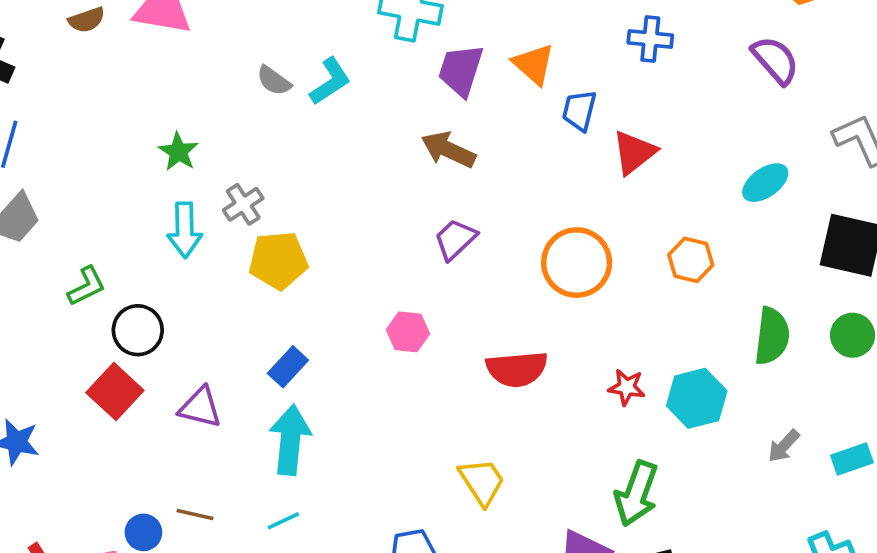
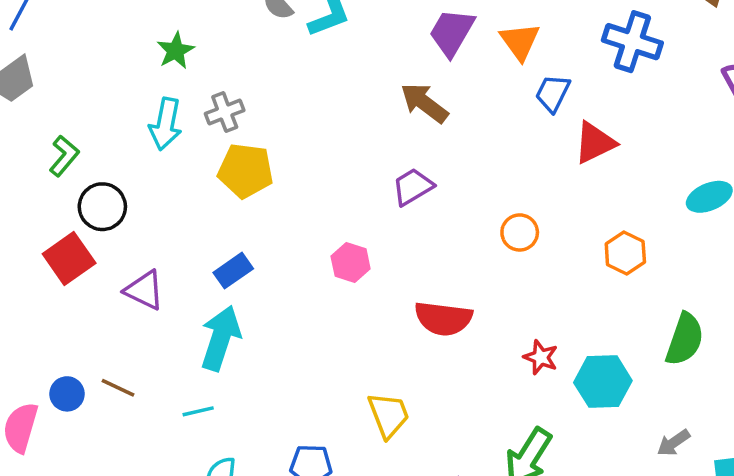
blue cross: (650, 39) -> (632, 42), size x1.4
orange circle: (577, 263) -> (520, 232), size x0.6
green L-shape: (87, 286) -> (64, 156), turned -36

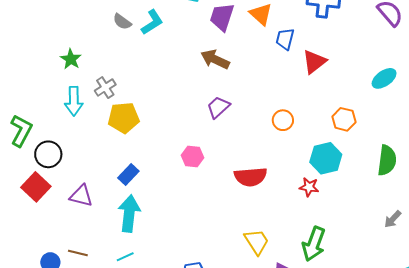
green L-shape: (64, 156) -> (21, 131), size x1.4
cyan hexagon: (603, 382) -> (326, 158), moved
yellow trapezoid: (389, 415) -> (257, 242), moved

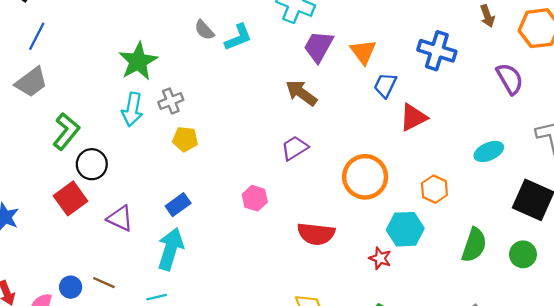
green star: (71, 59) -> (138, 61), size x1.6
yellow pentagon: (124, 118) -> (185, 139), size x0.7
orange circle: (283, 120) -> (365, 177), size x1.8

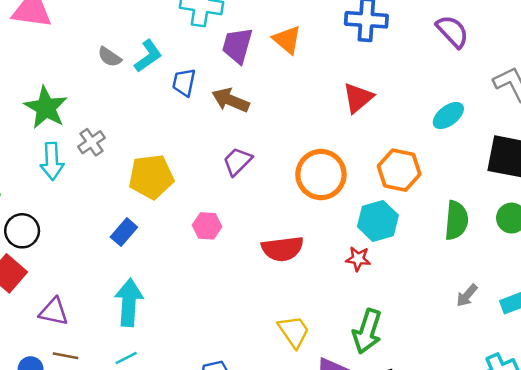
blue trapezoid: (385, 85) -> (184, 82), moved
yellow pentagon: (185, 139) -> (151, 177), moved, size x1.6
orange hexagon: (434, 189) -> (399, 170), size x1.4
blue rectangle: (178, 205) -> (124, 232), moved
purple triangle: (120, 218) -> (54, 312), moved

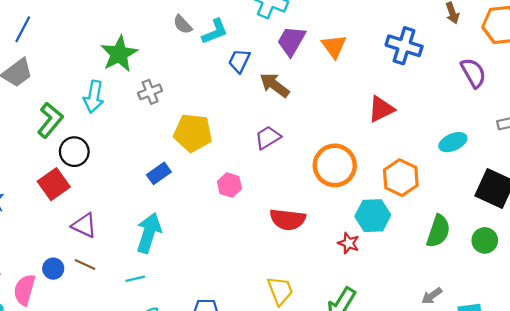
cyan arrow: (52, 161) -> (94, 97), moved

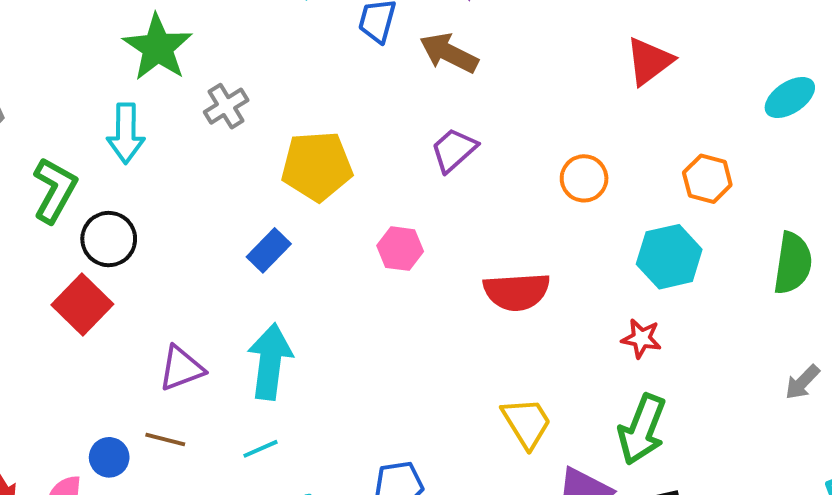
orange circle: (335, 165) -> (584, 178), size x0.6
orange hexagon: (401, 178) -> (707, 179), size x0.7
purple triangle: (84, 225) -> (181, 368), moved, turned -36
red star: (349, 243) -> (641, 338), moved

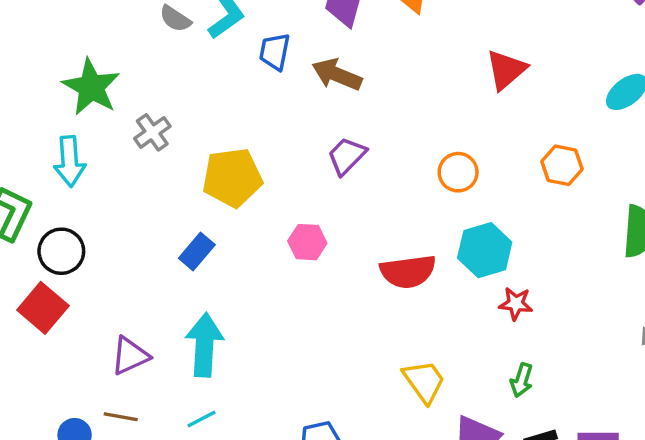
cyan hexagon: (669, 257) -> (485, 250), moved
green arrow: (642, 429) -> (522, 380), size x0.6

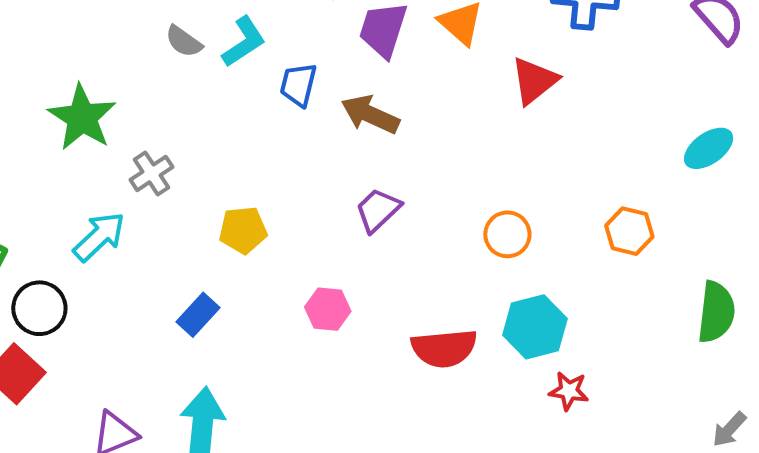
red triangle: (506, 70) -> (534, 81), moved
cyan arrow: (69, 161) -> (99, 237), moved, turned -132
yellow pentagon: (232, 178) -> (243, 230), size x0.7

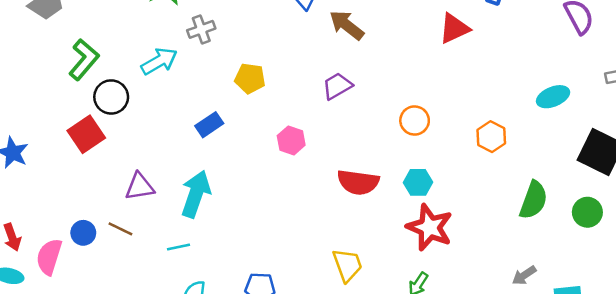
cyan hexagon: (535, 327) -> (418, 182), size x0.7
red star: (569, 391) -> (430, 227), size x1.8

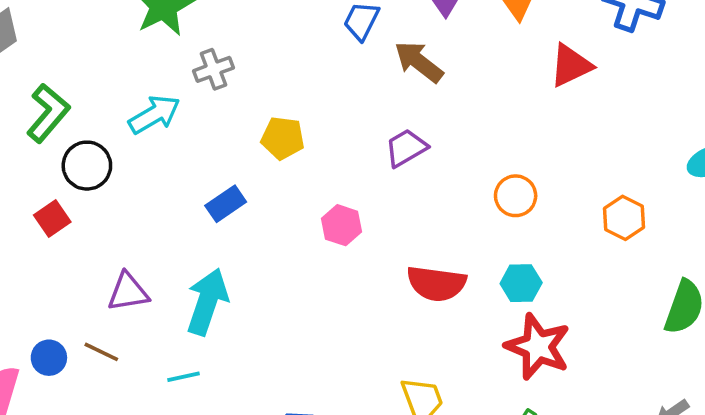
red square: (86, 134) -> (52, 219), size x0.7

